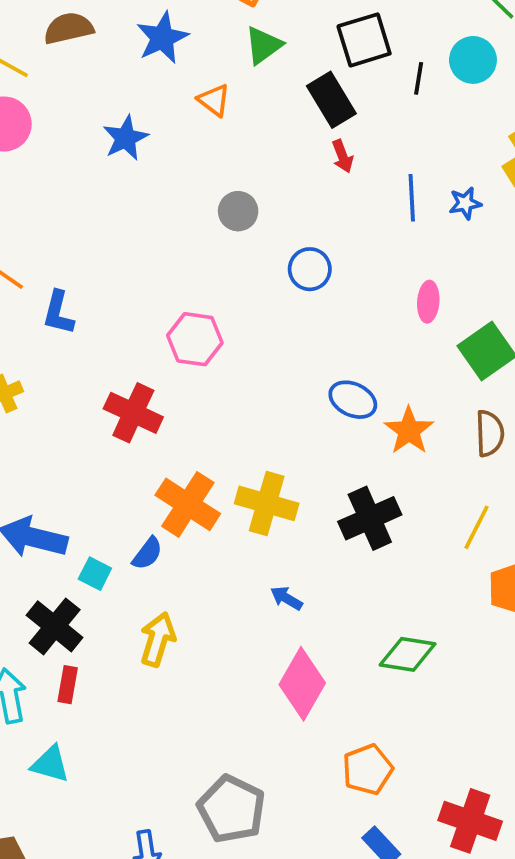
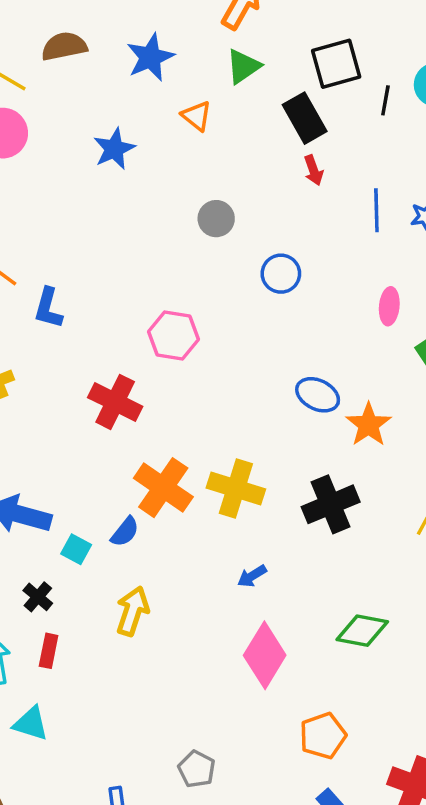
blue arrow: (286, 598) -> (252, 576), turned -64
black cross: (55, 626) -> (38, 597), size x0.6
gray pentagon: (231, 809) -> (197, 769), size x0.6

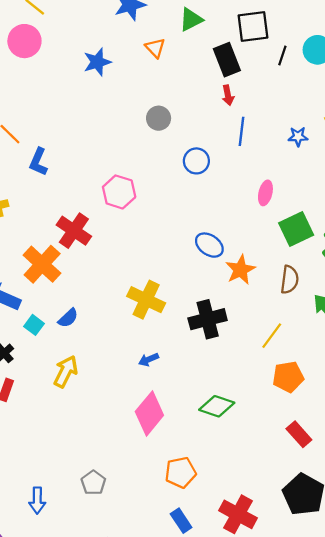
blue line: (376, 210) -> (241, 131), moved
orange cross: (163, 488) -> (42, 264), moved

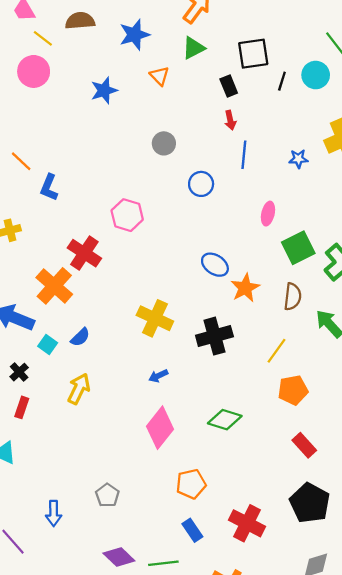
black rectangle: (227, 60) -> (229, 86), size x0.7

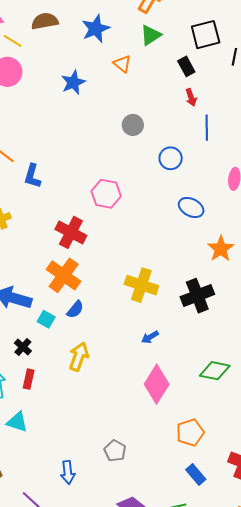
blue ellipse: (215, 265) -> (191, 207), moved
orange cross: (54, 286) -> (64, 275), moved

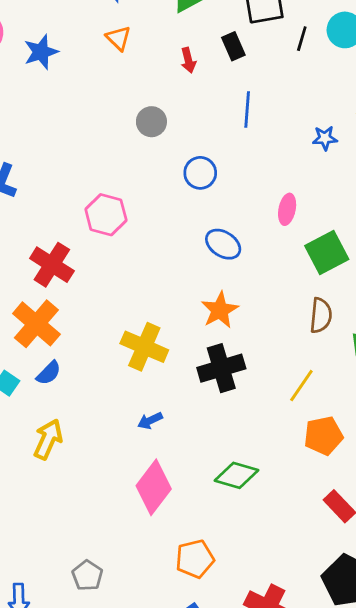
orange triangle: (122, 64) -> (118, 38), moved
blue star: (73, 82) -> (41, 52), moved
red arrow: (191, 97) -> (188, 60), moved
blue line: (207, 128) -> (247, 110), moved
orange star: (221, 249) -> (220, 310), moved

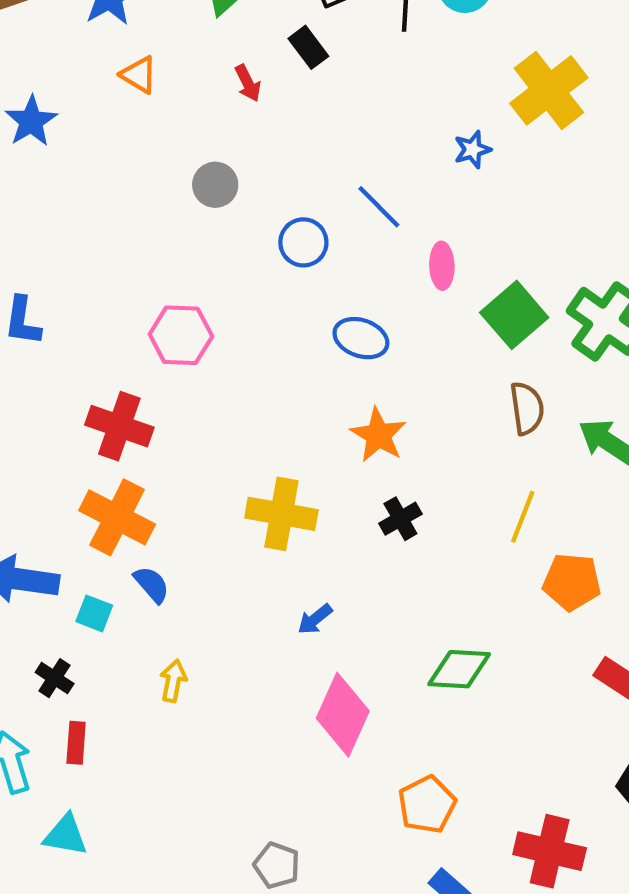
blue line: (247, 110) -> (379, 207), moved, turned -36
black cross: (221, 368) -> (400, 519), size x0.6
blue semicircle: (49, 373) -> (152, 584), turned -72
orange pentagon: (324, 436) -> (572, 582), turned 30
yellow arrow: (48, 439) -> (173, 681), size x0.7

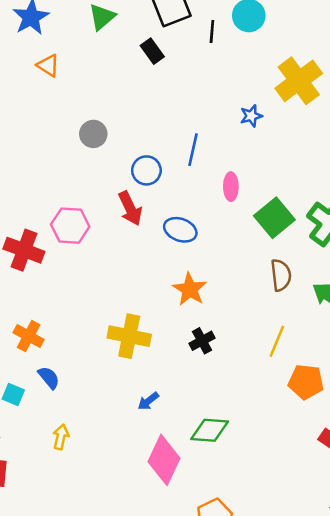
red arrow: (248, 83) -> (130, 208), moved, size x1.5
blue line: (379, 207) -> (193, 150), turned 56
red cross: (119, 426) -> (24, 250), moved
orange cross: (117, 517) -> (29, 336), size x0.7
green diamond: (459, 669) -> (210, 430), moved

